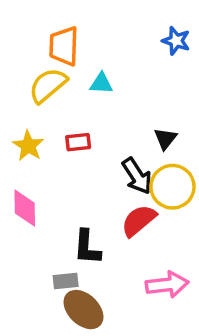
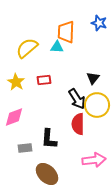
orange trapezoid: (64, 46) -> (66, 32), moved
pink diamond: (25, 208) -> (14, 117), turned 70
red semicircle: (139, 221) -> (78, 124), turned -50
gray rectangle: (66, 281) -> (25, 148), moved

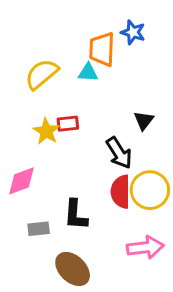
blue star: (99, 23) -> (133, 32), moved
yellow star: (16, 82) -> (46, 131), moved
yellow circle: (97, 105) -> (150, 190), moved

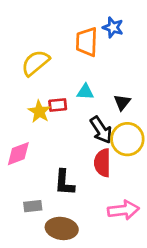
cyan triangle: (88, 73) -> (85, 92), moved
yellow circle: (150, 190) -> (127, 139), moved
gray rectangle: (39, 229) -> (33, 206), moved
brown ellipse: (73, 269) -> (62, 228), turned -36

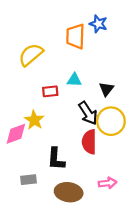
yellow star: (39, 112) -> (34, 120), moved
pink arrow: (123, 210) -> (108, 183), size x0.7
brown ellipse: (62, 228) -> (69, 192), moved

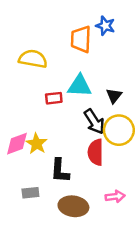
yellow semicircle: (31, 55) -> (33, 59), turned 50
cyan triangle: (74, 80) -> (80, 86), size x1.5
yellow star: (34, 120) -> (37, 144), moved

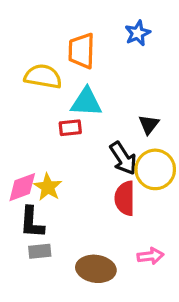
blue star: (105, 26) -> (138, 33), turned 30
orange trapezoid: (81, 39) -> (81, 51), moved
cyan triangle: (80, 86) -> (86, 102), moved
black L-shape: (60, 171) -> (32, 222), moved

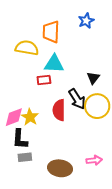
red semicircle: (125, 198) -> (59, 110), moved

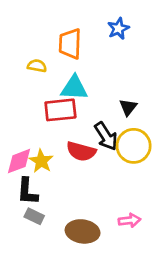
yellow semicircle: (27, 48) -> (37, 66), size x0.6
red rectangle: (44, 80) -> (60, 110), size x1.6
red semicircle: (59, 110) -> (81, 151), turned -75
gray rectangle: (25, 157) -> (34, 216), turned 32

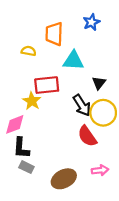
cyan triangle: (74, 88) -> (73, 61), moved
red semicircle: (81, 151) -> (87, 136), moved, turned 40
yellow star: (41, 161) -> (32, 101), moved
brown ellipse: (83, 231) -> (64, 179), turned -35

